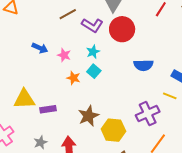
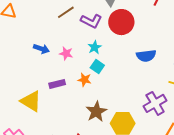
orange star: (73, 78) -> (84, 80), moved
yellow triangle: (24, 99) -> (31, 101), turned 40
purple rectangle: (48, 109) -> (57, 84), moved

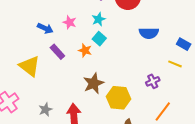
blue arrow: (41, 49) -> (45, 28), moved
purple rectangle: (57, 84) -> (57, 52), turned 56
purple cross: (155, 103) -> (153, 81), size x0.6

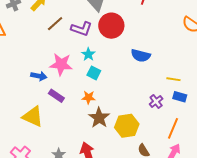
pink star: (70, 22) -> (61, 64), size x1.6
blue semicircle: (149, 33) -> (141, 56), turned 30
blue rectangle: (184, 44) -> (180, 97), moved
orange star: (85, 50) -> (89, 97), moved

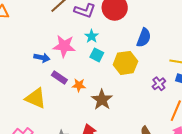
blue semicircle: (141, 56) -> (144, 38), turned -84
orange star: (89, 97) -> (79, 85), moved
yellow hexagon: (127, 126) -> (125, 63), moved

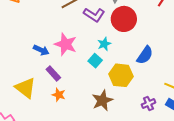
cyan star: (92, 36) -> (104, 44), moved
orange star: (79, 85) -> (59, 95), moved
brown star: (102, 100) -> (102, 100), moved

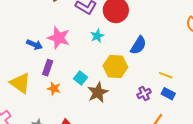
cyan square: (95, 61) -> (81, 78), moved
purple rectangle: (53, 74) -> (48, 68), turned 63

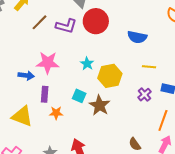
cyan star: (97, 36) -> (87, 64), moved
blue semicircle: (138, 45) -> (137, 37), moved, turned 84
yellow line: (166, 75) -> (149, 67), moved

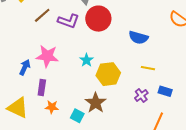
blue arrow: (26, 75) -> (25, 67), turned -77
cyan square: (79, 96) -> (77, 116), moved

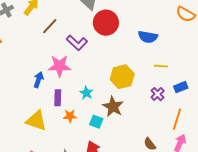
purple L-shape: (68, 21) -> (77, 43), moved, turned 30
cyan star: (86, 60) -> (86, 93), moved
blue rectangle: (165, 91) -> (181, 87), turned -32

